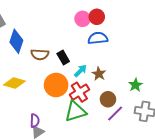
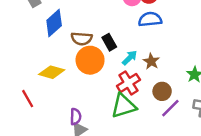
blue diamond: (16, 41) -> (54, 23), turned 30
orange circle: (56, 85) -> (90, 60), moved

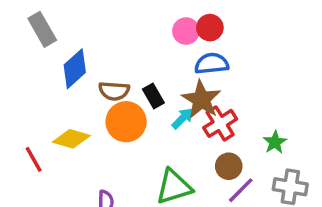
brown star: (151, 61) -> (201, 99), moved, size x1.6
red cross: (128, 83) -> (220, 123), moved
red line: (28, 99) -> (34, 159), moved

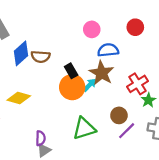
red circle: (210, 28) -> (135, 27), moved
brown semicircle: (114, 91) -> (41, 57), moved
orange circle: (126, 122) -> (72, 87), moved
red cross: (220, 123) -> (137, 84), moved

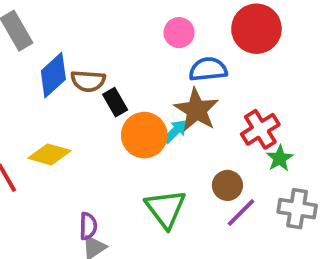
red circle: (135, 27) -> (256, 29), size x1.6
black rectangle: (71, 71) -> (115, 102), moved
green triangle: (84, 128) -> (166, 209), turned -50

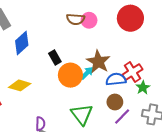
blue semicircle: (208, 69) -> (116, 79), moved
brown semicircle: (88, 81) -> (76, 19), moved

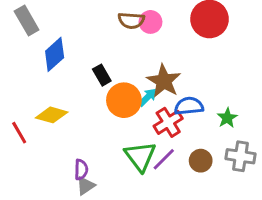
red cross: (132, 72) -> (168, 122), moved
brown circle: (115, 102) -> (201, 161), moved
purple line: (122, 116) -> (164, 159), moved

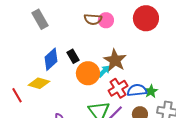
gray rectangle: (27, 20) -> (40, 19), moved
blue diamond: (55, 54) -> (51, 59), moved
blue semicircle: (189, 106) -> (137, 90), moved
green star: (227, 118) -> (151, 91), moved

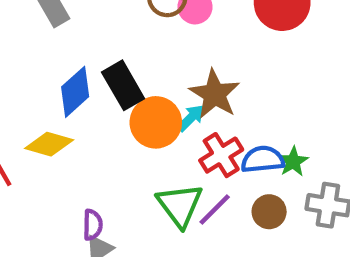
black rectangle: (73, 56) -> (123, 85), size x1.5

